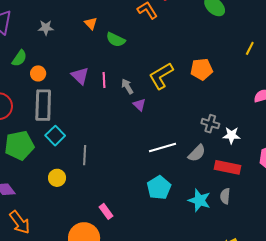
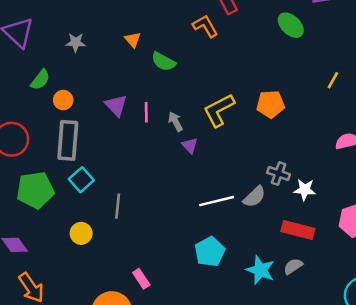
gray semicircle: (197, 153) -> (254, 197), moved
gray semicircle: (225, 196) -> (293, 266), turned 49

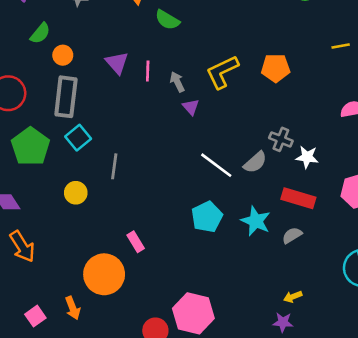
yellow line: (333, 80) -> (341, 46), turned 48
green pentagon: (35, 190) -> (30, 146), turned -30
white line: (217, 201) -> (216, 165), turned 48
cyan star: (260, 270) -> (256, 221), moved

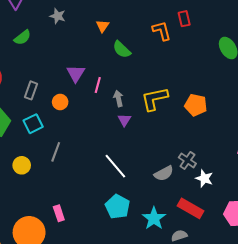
orange circle: (63, 55) -> (60, 102), moved
gray rectangle: (66, 97) -> (31, 90), size x0.6
white line: (216, 165) -> (115, 166), moved
cyan pentagon: (207, 217) -> (118, 207), turned -30

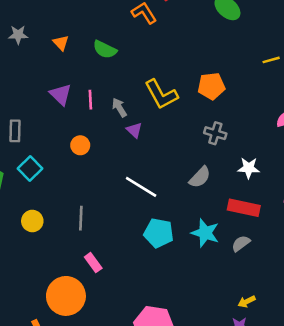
orange triangle: (103, 26) -> (61, 43), moved
yellow L-shape: (154, 99) -> (161, 94), turned -88
orange circle: (60, 102) -> (80, 145), moved
gray line: (56, 152) -> (81, 218), moved
gray cross: (187, 160) -> (215, 133), moved

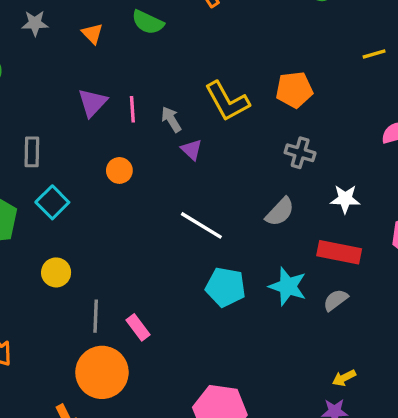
green semicircle: (105, 49) -> (148, 22), moved
purple triangle: (61, 94) -> (92, 103), turned 30
gray line: (81, 218) -> (96, 316), moved

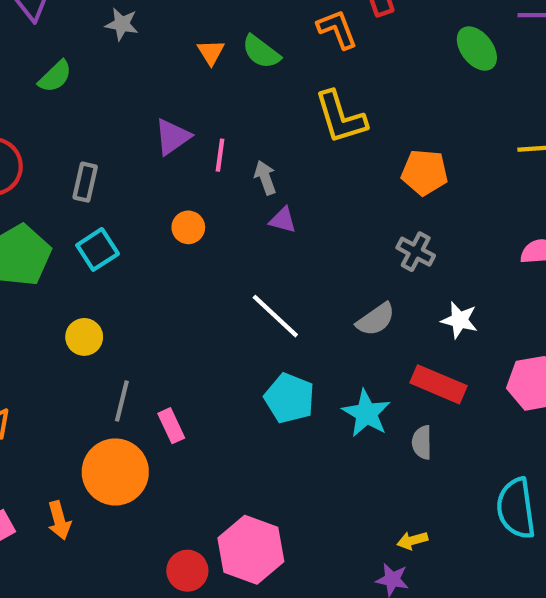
orange triangle: (92, 34) -> (211, 52), moved
yellow L-shape: (227, 101) -> (341, 117), moved
purple triangle: (192, 150) -> (283, 220), turned -40
gray semicircle: (336, 300) -> (422, 442), turned -65

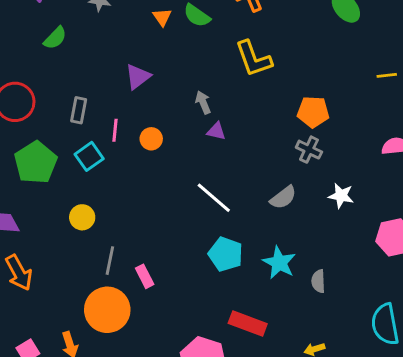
pink line: (220, 155) -> (115, 130), moved
orange pentagon: (425, 172) -> (313, 112), moved
red rectangle: (438, 384) -> (248, 324), moved

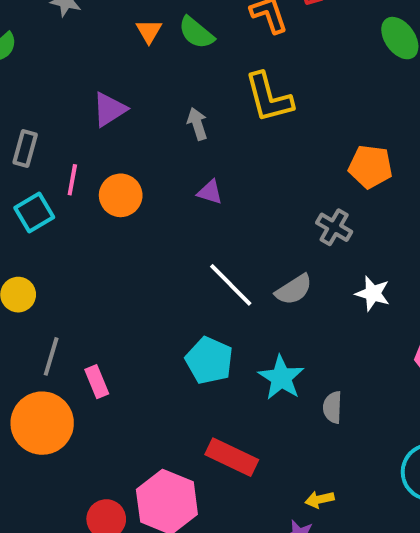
gray arrow: (203, 102) -> (197, 124), moved
orange pentagon: (313, 112) -> (370, 167), moved
orange circle: (151, 139) -> (121, 195), size x1.4
white line: (214, 198) -> (231, 285), moved

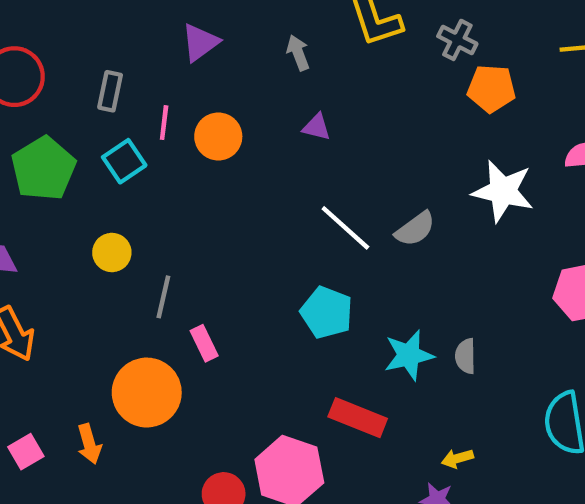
gray cross: (334, 227) -> (457, 40), moved
white star: (373, 293) -> (503, 191), moved, size x1.6
gray line: (51, 356) -> (163, 297), moved
cyan star: (281, 378) -> (409, 355), moved, turned 30

